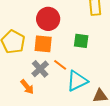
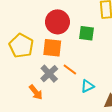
green square: (81, 41) -> (86, 33), moved
cyan triangle: (77, 81) -> (87, 86), size x0.6

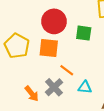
gray cross: (49, 74) -> (54, 87), moved
cyan triangle: (87, 86) -> (85, 87), turned 32

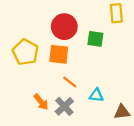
orange line: (67, 70) -> (70, 82), moved
gray cross: (54, 87) -> (64, 106), moved

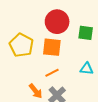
orange line: (70, 82) -> (52, 73), moved, turned -64
cyan triangle: (96, 95) -> (87, 69), moved

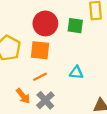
green square: (86, 33) -> (75, 26), moved

